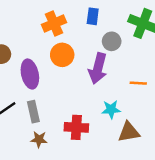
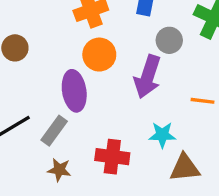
purple ellipse: (30, 74) -> (74, 91), moved
gray rectangle: (33, 112) -> (54, 131), turned 45

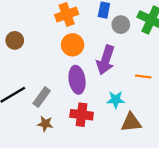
gray circle: (169, 40) -> (121, 25), moved
purple ellipse: (74, 91) -> (77, 80), moved

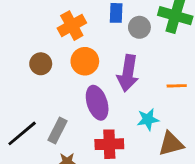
brown circle: (15, 40) -> (41, 64), moved

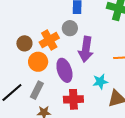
orange cross: (72, 26) -> (49, 40), moved
gray circle: (139, 27) -> (70, 28), moved
orange circle: (85, 61) -> (38, 62), moved

